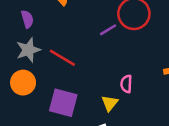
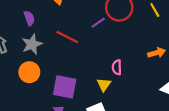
red line: (62, 58) -> (67, 37), moved

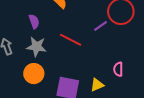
gray star: (32, 44) -> (36, 47), turned 30
yellow triangle: (104, 85) -> (97, 85), moved, turned 32

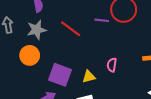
purple line: (101, 26) -> (102, 20), turned 32
gray star: (36, 47) -> (37, 30), turned -30

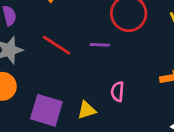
purple line: (102, 20) -> (100, 45), moved

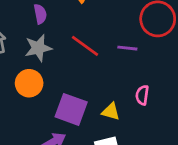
yellow triangle: (87, 110) -> (111, 112), turned 30

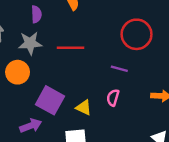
red line: (85, 46) -> (70, 48), turned -45
purple line: (127, 48) -> (119, 69), moved

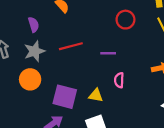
red circle: (137, 34) -> (125, 20), size x0.7
purple line: (119, 69) -> (108, 53), moved

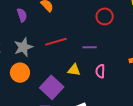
purple semicircle: (34, 25) -> (22, 15), moved
yellow triangle: (96, 95) -> (74, 70), moved
purple square: (65, 97) -> (52, 87), turned 30

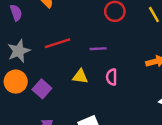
purple square: (52, 87) -> (42, 89), moved, size x0.7

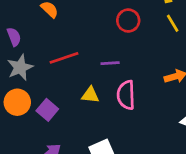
purple semicircle: (16, 13) -> (14, 37), moved
pink semicircle: (112, 77) -> (126, 95), size x1.5

